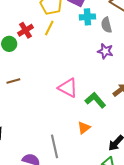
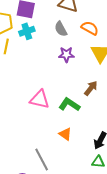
cyan cross: (87, 17) -> (27, 31), moved
orange triangle: (84, 128) -> (65, 134), turned -32

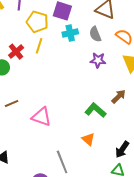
cyan cross: (27, 31) -> (70, 33), moved
pink triangle: (40, 99) -> (41, 117), moved

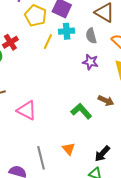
yellow line: (39, 46) -> (48, 42), moved
brown arrow: (119, 96) -> (106, 101), turned 63
orange triangle: (88, 139) -> (69, 149), moved

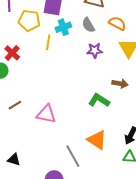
orange triangle: (69, 149) -> (97, 140), size x1.5

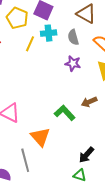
brown arrow: (120, 84) -> (89, 102), turned 133
orange triangle: (97, 140) -> (40, 137), moved

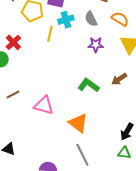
green L-shape: (65, 113) -> (89, 85), moved
gray line: (25, 160) -> (82, 155), moved

